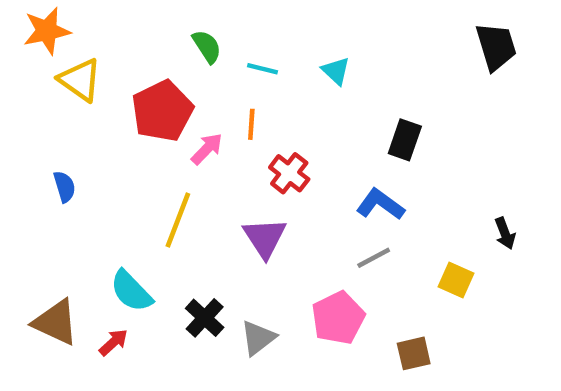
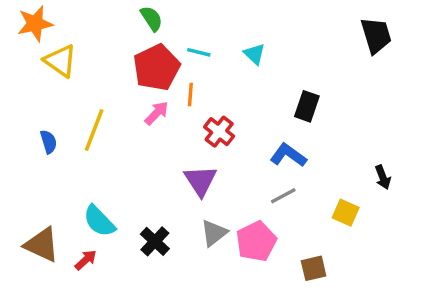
green semicircle: (207, 46) -> (152, 19), moved
red pentagon: (162, 111) -> (157, 67), moved
yellow line: (178, 220) -> (94, 130), moved
gray triangle: (258, 338) -> (214, 233), moved

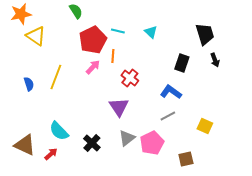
green semicircle: (152, 19) -> (76, 11), moved
black trapezoid: (376, 35) -> (205, 34), moved
black arrow: (383, 177) -> (215, 60), moved

